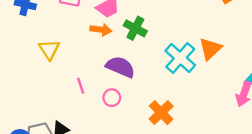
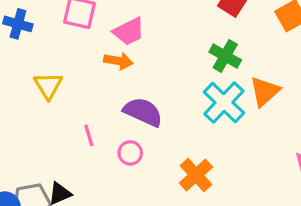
green cross: (135, 28) -> (225, 56), moved

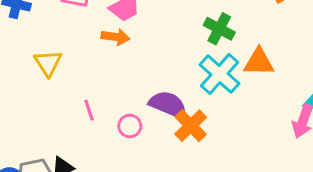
orange triangle: (265, 91) -> (259, 62), turned 44
purple semicircle: (143, 112) -> (168, 105), moved
orange cross: (196, 175) -> (191, 126), moved

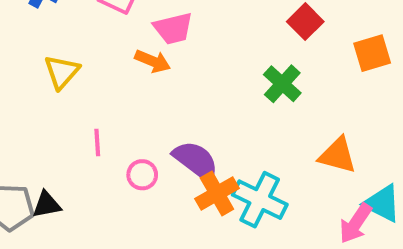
orange triangle: (259, 62) -> (338, 155), moved
cyan cross: (220, 74) -> (260, 200), moved, turned -30

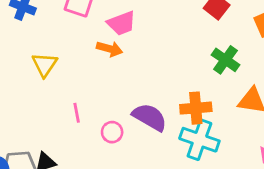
green cross: (282, 84) -> (226, 60), moved
orange cross: (217, 193) -> (196, 108), moved, turned 32

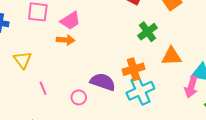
green cross: (226, 60) -> (148, 32), turned 30
pink line: (77, 113) -> (43, 88), moved
cyan cross: (199, 140) -> (140, 91), turned -32

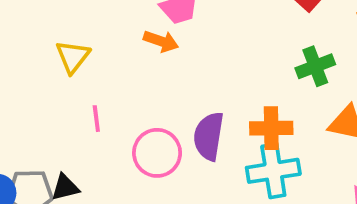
purple semicircle: (103, 82) -> (209, 136), turned -115
pink circle: (79, 97) -> (157, 153), size x1.6

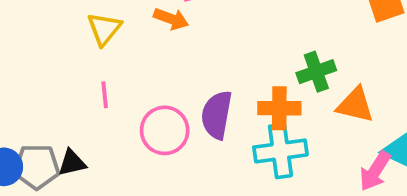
yellow triangle: (73, 57) -> (104, 29), moved
green cross: (315, 66) -> (316, 72), moved

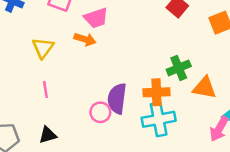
pink circle: (165, 130) -> (100, 112), moved, size x0.7
black triangle: (72, 163) -> (48, 135), moved

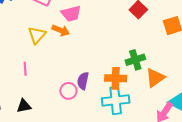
yellow triangle: (43, 48) -> (37, 35), moved
orange triangle: (204, 88) -> (155, 78), turned -50
purple semicircle: (117, 99) -> (83, 81), size x0.7

